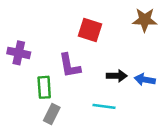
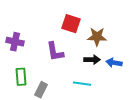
brown star: (145, 20) -> (97, 37), moved
green rectangle: (44, 87) -> (21, 77), moved

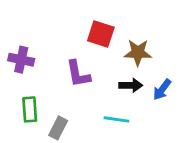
blue arrow: (114, 63) -> (162, 90), turned -63

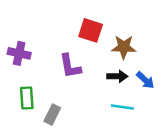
blue arrow: (162, 90) -> (145, 80), turned -84
cyan line: (116, 119) -> (122, 107), moved

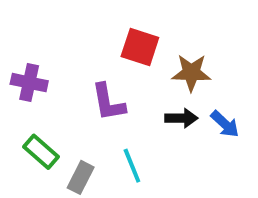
green rectangle: (27, 98) -> (41, 152), turned -45
cyan line: (122, 107) -> (132, 166), moved, turned 60

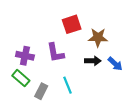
red square: (140, 47) -> (72, 24), turned -36
purple cross: (29, 83) -> (25, 56), moved

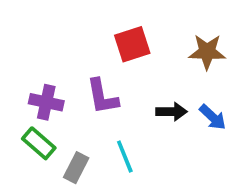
brown star: (98, 37) -> (207, 52), moved

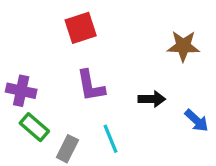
red square: (132, 44) -> (81, 28), moved
purple cross: (46, 102) -> (21, 91), moved
blue arrow: (213, 117) -> (197, 121), moved

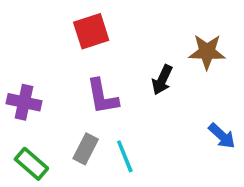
black arrow: (152, 99) -> (162, 80), moved, turned 115
green rectangle: (34, 127) -> (31, 164), moved
gray rectangle: (67, 149) -> (86, 149), moved

